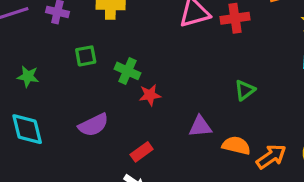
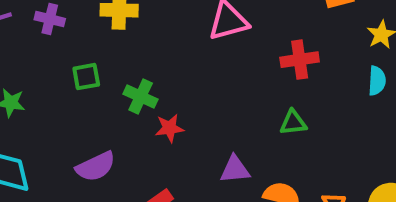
red cross: (235, 18) -> (300, 60), moved
green triangle: (245, 90) -> (293, 123), turned 30

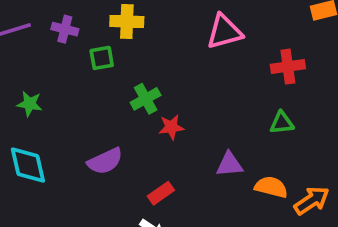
green square: (86, 77) -> (102, 58), moved
green cross: (141, 97) -> (146, 99), turned 36

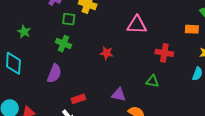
green cross: (146, 99) -> (64, 44), moved, turned 35
red star: (171, 127) -> (107, 53), moved
purple semicircle: (105, 161) -> (54, 73), turned -60

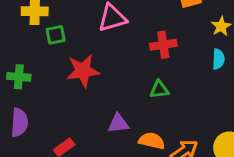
green square: (69, 19) -> (56, 35), moved
red star: (107, 53) -> (83, 71), size x1.6

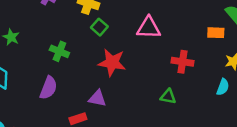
green square: (56, 35) -> (99, 27), turned 35
purple triangle: (118, 123) -> (97, 98), moved

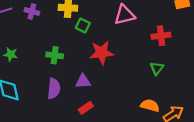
green triangle: (168, 97) -> (157, 68), turned -48
purple triangle: (97, 98) -> (83, 81), moved

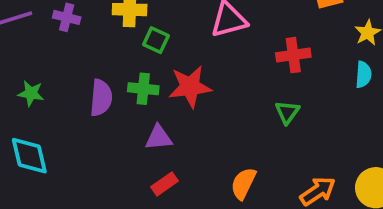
green cross: (55, 55) -> (143, 89), moved
purple semicircle: (54, 89) -> (101, 98), moved
orange semicircle: (150, 105) -> (243, 183), moved, turned -78

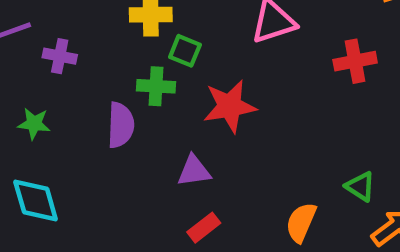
purple cross: (67, 17) -> (60, 56), moved
green cross: (143, 89) -> (156, 86), moved
green triangle: (287, 112) -> (360, 186), moved, turned -30

